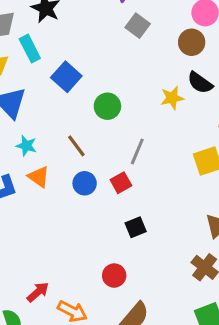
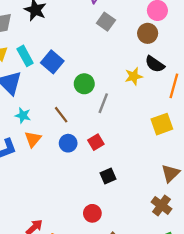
cyan rectangle: (30, 49) -> (25, 56), moved
gray line: (137, 151) -> (103, 103), moved
orange triangle: (39, 177) -> (33, 139), turned 36

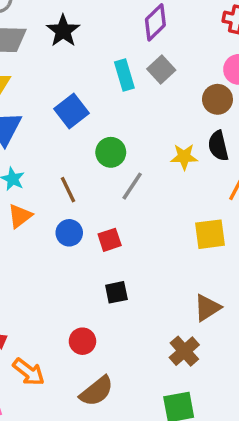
cyan rectangle: (25, 56) -> (124, 75), moved
black semicircle: (155, 64) -> (218, 146), turned 30

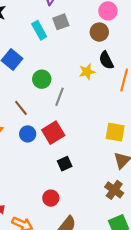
gray square: (161, 70) -> (61, 22), turned 35
yellow square: (210, 234) -> (115, 132), moved, turned 30
red square: (110, 240) -> (53, 133), size x1.5

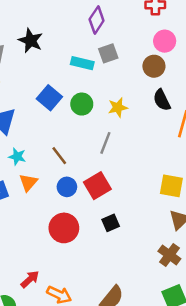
cyan rectangle: (39, 30) -> (82, 63), turned -48
yellow star: (87, 72) -> (118, 107), moved
green circle: (42, 79) -> (82, 104), moved
red circle: (51, 198) -> (64, 228), moved, size x1.5

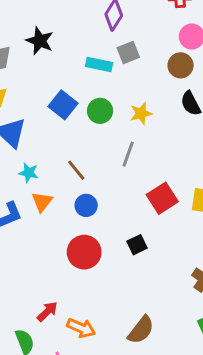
red square: (97, 186) -> (162, 198), moved

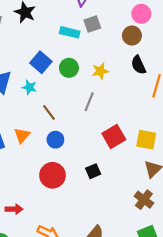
cyan star: (29, 173) -> (29, 87), moved
red arrow: (47, 312) -> (14, 209), moved, turned 42

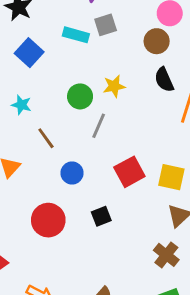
blue square: (41, 62) -> (29, 53), moved
green circle: (69, 68) -> (80, 96), moved
blue circle: (55, 140) -> (72, 173), moved

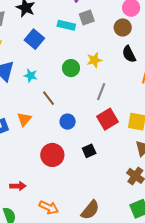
gray line: (99, 126) -> (101, 92), moved

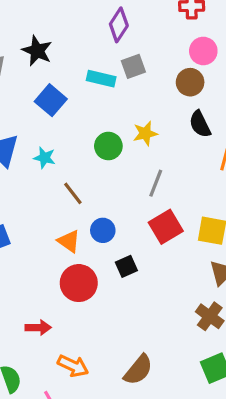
orange triangle: (24, 119) -> (69, 241), moved, turned -35
black square: (89, 151) -> (126, 266), moved
red arrow: (18, 186) -> (38, 328), moved

